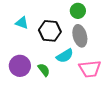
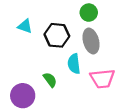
cyan semicircle: (65, 56) -> (74, 64), turned 114
purple circle: (20, 66) -> (23, 96), moved

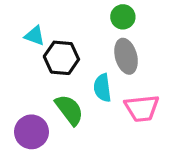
black hexagon: (57, 35) -> (61, 58), moved
green semicircle: (50, 80) -> (69, 110), size x1.5

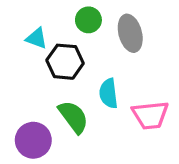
green circle: (123, 17) -> (88, 20), moved
gray ellipse: (126, 56) -> (130, 33), moved

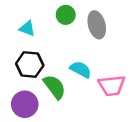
black hexagon: (65, 62) -> (30, 65), moved
cyan semicircle: (108, 93) -> (81, 69), turned 125

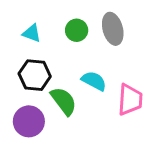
green circle: (66, 15) -> (77, 30), moved
pink trapezoid: (112, 86) -> (130, 100), turned -80

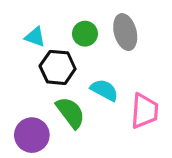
black hexagon: (35, 75) -> (58, 67), moved

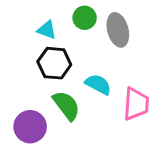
green circle: (85, 34) -> (85, 18), moved
cyan triangle: (35, 37) -> (47, 30), moved

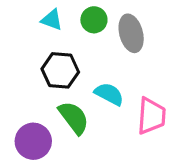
cyan triangle: (47, 30) -> (52, 20), moved

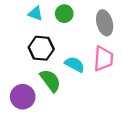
gray ellipse: (131, 33) -> (105, 23), moved
pink trapezoid: (151, 116) -> (103, 59), moved

